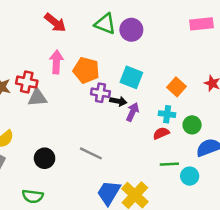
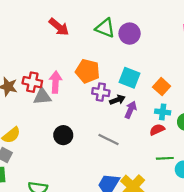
pink arrow: (56, 62) -> (56, 82), moved
orange square: (177, 87) -> (162, 87), moved
black arrow: (118, 101) -> (117, 100), turned -32
gray line: (91, 153) -> (109, 140), moved
black circle: (45, 158) -> (63, 135), moved

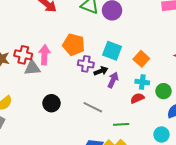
green line: (165, 158) -> (121, 124), moved

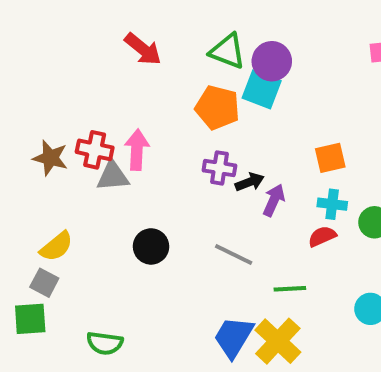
orange pentagon: (74, 45) -> (217, 108), moved
cyan square: (112, 51) -> (262, 89), moved
orange square: (141, 59) -> (330, 158), turned 35

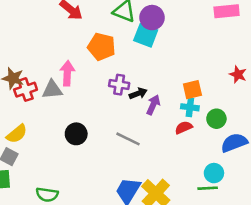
orange pentagon: (217, 108) -> (101, 47), moved
red cross: (95, 150) -> (26, 90), moved, turned -30
orange square: (330, 158) -> (192, 90), moved
green line: (290, 289) -> (208, 188), moved

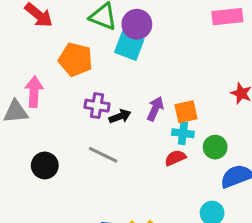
purple arrow: (153, 105) -> (155, 109), moved
gray line: (128, 139) -> (103, 155), moved

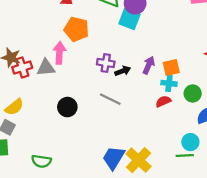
orange pentagon: (75, 60) -> (76, 29), moved

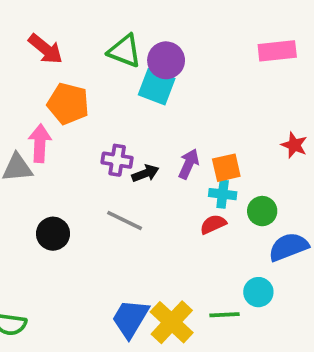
green line: (185, 156) -> (224, 315), moved

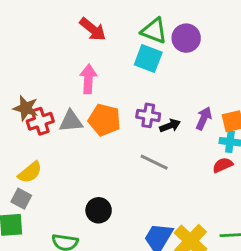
cyan square: (157, 87) -> (148, 59), moved
orange pentagon: (68, 104) -> (104, 120), moved
pink arrow: (40, 143) -> (88, 79), moved
black circle: (53, 234) -> (99, 210), moved

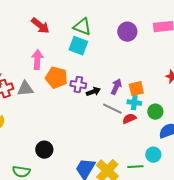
purple circle: (186, 38) -> (127, 32), moved
orange pentagon: (104, 120) -> (56, 78), moved
gray line: (154, 162) -> (112, 109), moved

